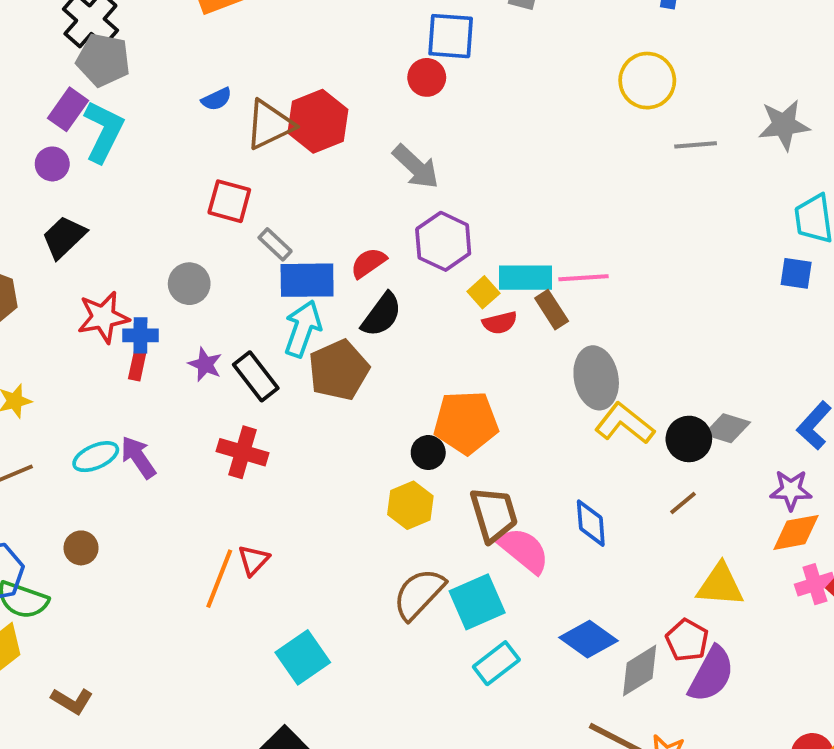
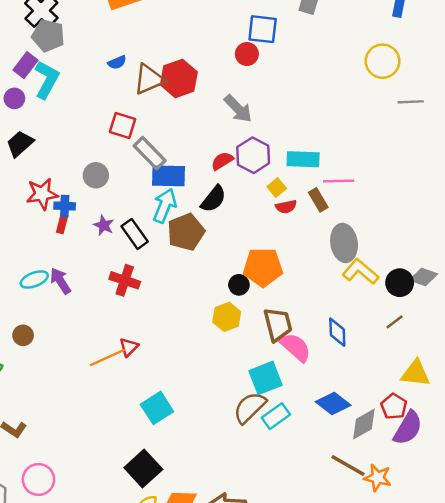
gray rectangle: (275, 244) -> (150, 153), size x1.6
red semicircle: (368, 263) -> (222, 161), moved
cyan rectangle: (525, 278) -> (303, 159), moved
orange line: (219, 579) -> (107, 357), turned 42
brown semicircle: (419, 594) -> (250, 408), moved

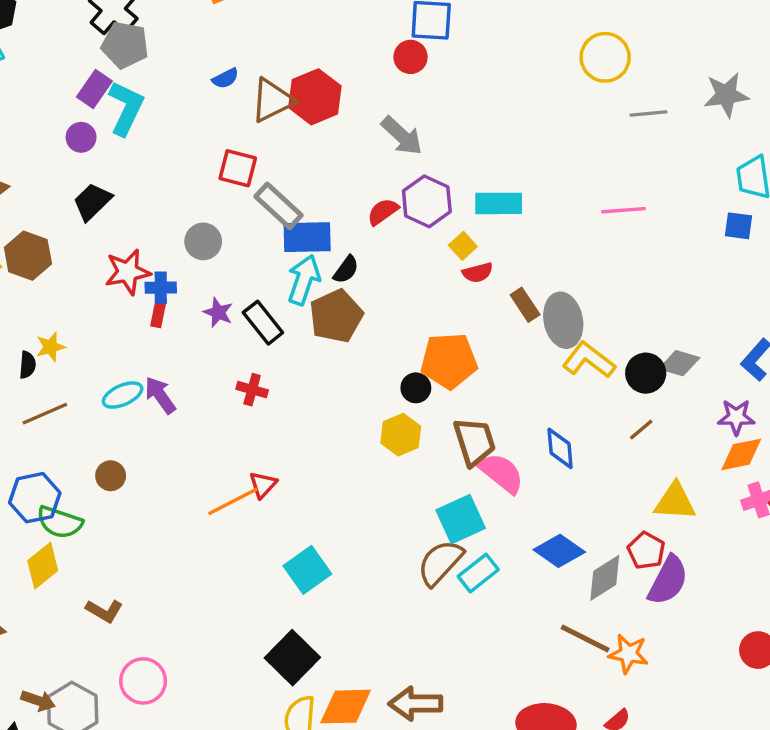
pink line: (339, 181) -> (623, 210), moved
black semicircle: (213, 199) -> (346, 270), moved, size x0.7
brown rectangle: (318, 200) -> (525, 305), moved
red cross: (125, 280) -> (252, 390), size x0.7

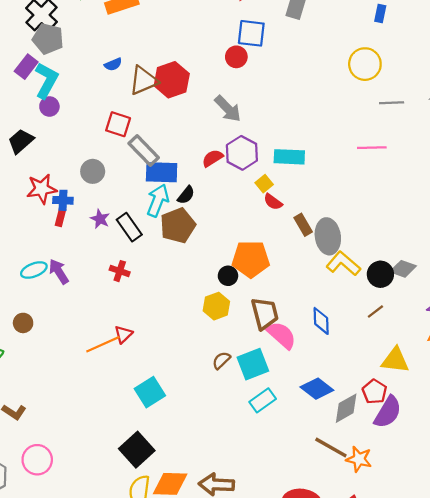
purple circle: (81, 137) -> (49, 106), moved
pink line: (623, 210) -> (372, 148), moved
red semicircle: (478, 273) -> (273, 202), turned 48
brown semicircle: (440, 563) -> (221, 360), moved, size x0.6

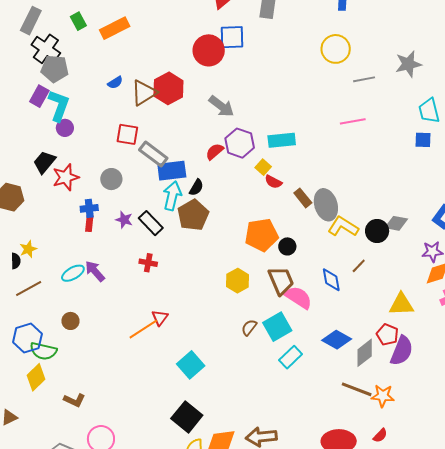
red circle: (236, 57) -> (209, 50), moved, size x1.6
red star: (42, 189) -> (66, 177), moved
black circle: (228, 276) -> (287, 246), moved
brown line: (375, 311) -> (359, 266), moved

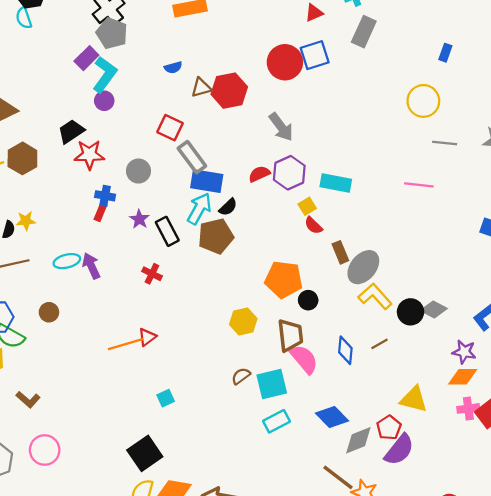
blue square: (232, 37) -> (315, 55), turned -32
brown triangle: (144, 93) -> (201, 88), size x0.7
gray ellipse: (326, 205) -> (363, 267), turned 40
cyan square: (191, 365) -> (166, 398), size x0.6

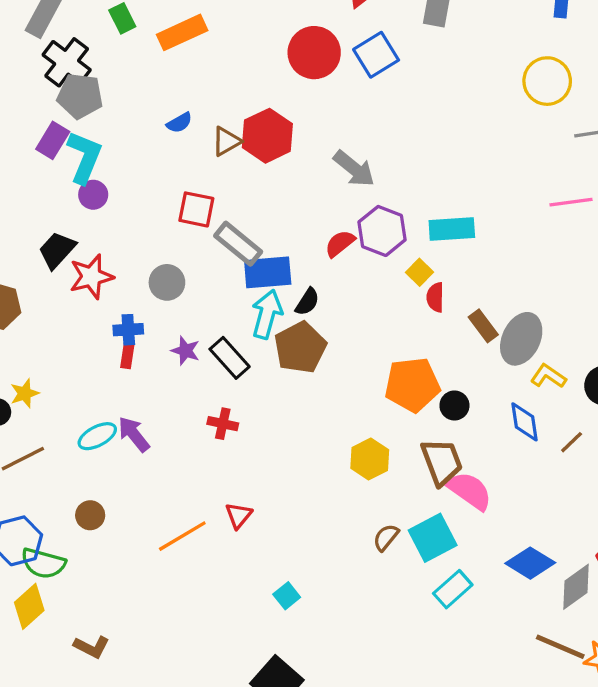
red circle: (285, 62) -> (314, 53), moved
red semicircle: (313, 225) -> (435, 297), turned 60
yellow L-shape: (375, 296) -> (548, 376), size x0.7
orange line: (125, 344) -> (182, 536), moved
blue diamond: (345, 350) -> (524, 422), moved

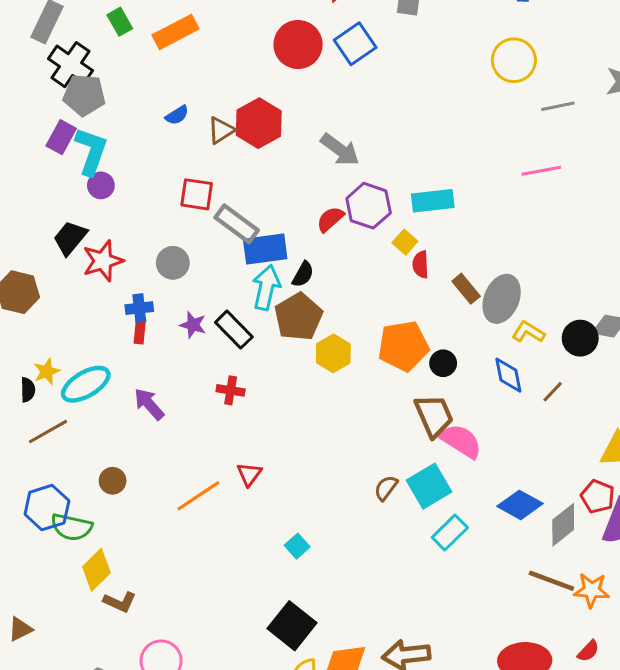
cyan ellipse: (97, 436) -> (86, 384), moved, size x1.4
yellow hexagon: (370, 459) -> (333, 353), moved
yellow diamond: (29, 606) -> (96, 570), moved

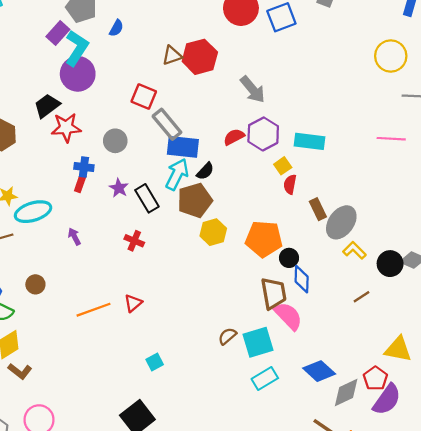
blue semicircle: (177, 115) -> (116, 28), moved, turned -42
purple circle: (101, 185) -> (78, 74), size x1.8
blue diamond: (508, 375) -> (302, 279), moved
purple arrow: (149, 404) -> (74, 237), size x0.7

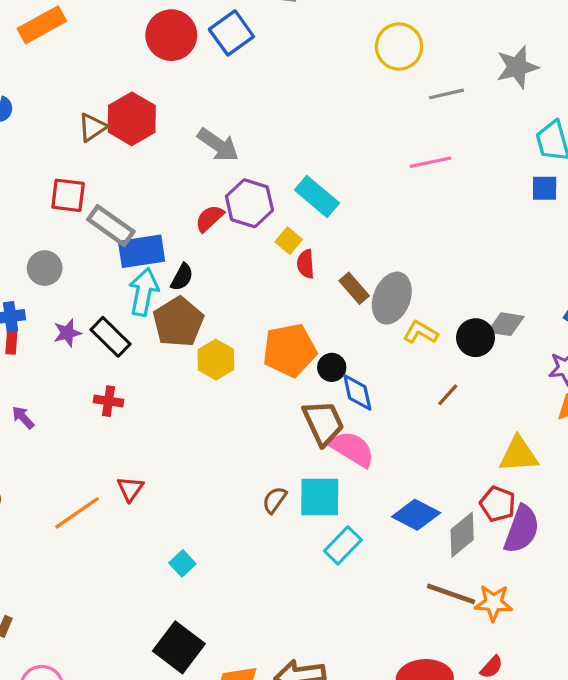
cyan rectangle: (309, 141) -> (317, 196), turned 48
purple star: (119, 188) -> (67, 333), turned -30
cyan square: (258, 342) -> (320, 497), turned 32

